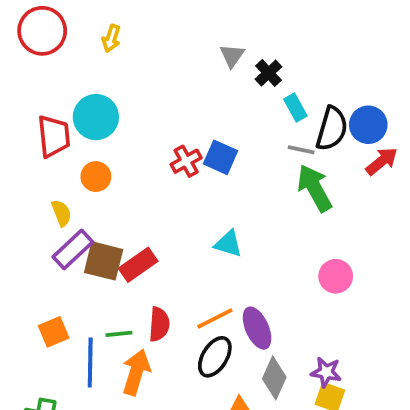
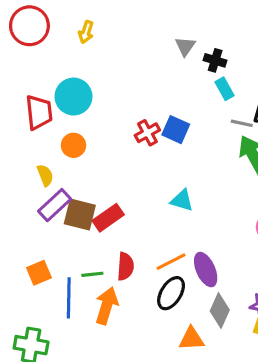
black cross: (269, 73) -> (215, 60), turned -30
cyan rectangle: (295, 107) -> (224, 89), moved

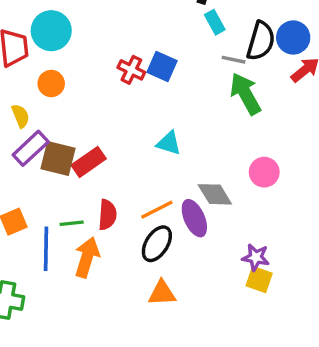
red cross: (147, 133) -> (131, 70), turned -35
gray diamond: (220, 310) -> (215, 194), moved, turned -56
orange triangle: (191, 339) -> (162, 293), moved

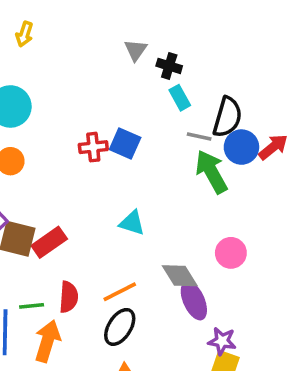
blue circle: (293, 37) -> (241, 147), moved
red cross: (131, 70) -> (93, 147), turned -32
purple ellipse: (194, 218) -> (194, 301), moved

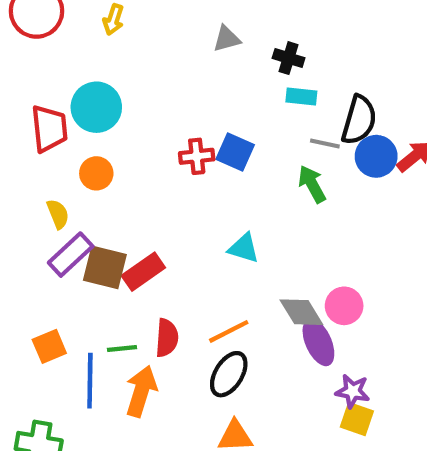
gray triangle: (136, 50) -> (227, 39), moved, turned 40
cyan rectangle: (180, 98) -> (301, 96), turned -55
green arrow: (211, 172) -> (312, 184), moved, size x0.7
pink circle: (231, 253) -> (344, 306), moved

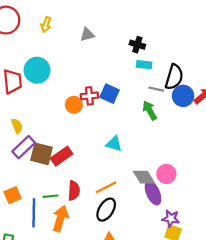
gray triangle: (227, 39) -> (87, 35), moved
orange circle: (96, 173) -> (74, 105), moved

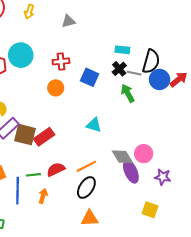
black cross: (137, 45) -> (119, 69), moved, turned 32
red cross: (89, 96) -> (61, 61), moved
red semicircle: (74, 191) -> (56, 170), turned -120
orange arrow: (60, 218) -> (43, 196), size x0.6
purple star: (171, 218) -> (163, 177), moved

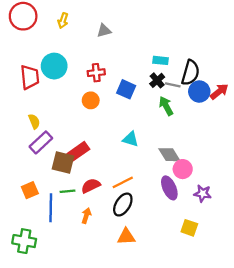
brown square: (25, 135) -> (63, 162), moved
gray diamond: (122, 157) -> (169, 155), moved
orange arrow: (43, 196) -> (86, 216), moved

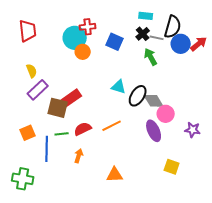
cyan circle: (54, 66) -> (75, 38), moved
purple star: (203, 193) -> (193, 130), moved
black ellipse: (123, 205) -> (138, 96), moved

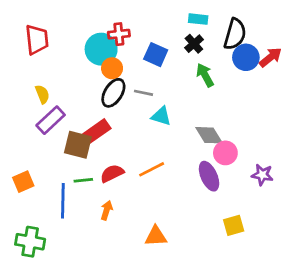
gray line: (157, 38) -> (143, 93), moved
black ellipse: (138, 96) -> (113, 93), moved
orange square: (28, 133) -> (23, 182), moved
yellow square: (172, 167) -> (234, 225), turned -35

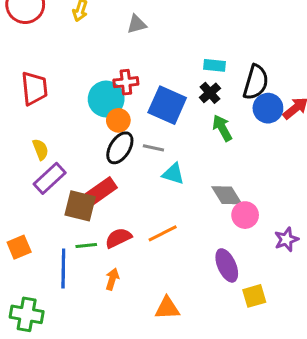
blue square: (156, 55) -> (167, 105), size x1.4
purple star: (262, 175) -> (286, 239), turned -30
purple ellipse: (209, 176) -> (227, 265), moved

